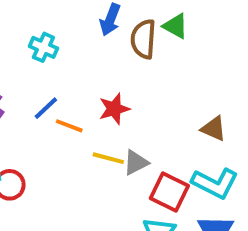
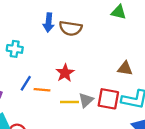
green triangle: (176, 26) -> (119, 12), moved
brown semicircle: (143, 39) -> (71, 28), turned -70
red square: (169, 192) -> (108, 99), moved

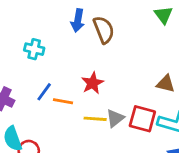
green triangle: (119, 12) -> (163, 15), turned 35
brown semicircle: (71, 28) -> (104, 30), turned -125

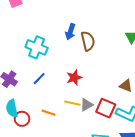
cyan cross: (34, 49) -> (37, 47), size x1.5
orange line: (63, 101) -> (48, 113), moved

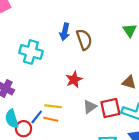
blue line: (39, 79) -> (37, 117), moved
yellow line: (72, 103) -> (53, 106), moved
red square: (106, 108) -> (110, 108), turned -30

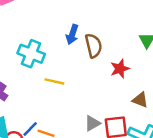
red star: (74, 79) -> (120, 69), moved
yellow line: (53, 106) -> (54, 81), moved

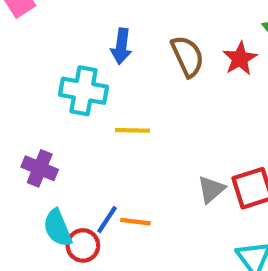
blue arrow: (72, 34) -> (121, 46), moved
red star: (120, 69) -> (240, 59), moved

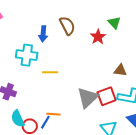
brown semicircle: (187, 56) -> (67, 26), moved
gray triangle: (211, 189) -> (88, 98), size x1.6
blue line: (107, 220) -> (45, 122), moved

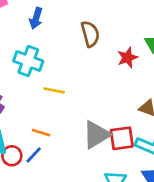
blue arrow: (43, 34) -> (36, 18), moved
orange line: (53, 114) -> (41, 133), moved

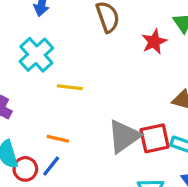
cyan cross: (28, 61) -> (36, 55), turned 32

